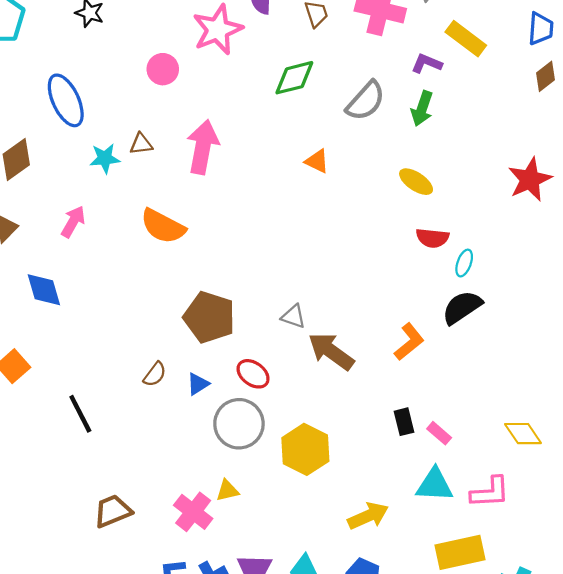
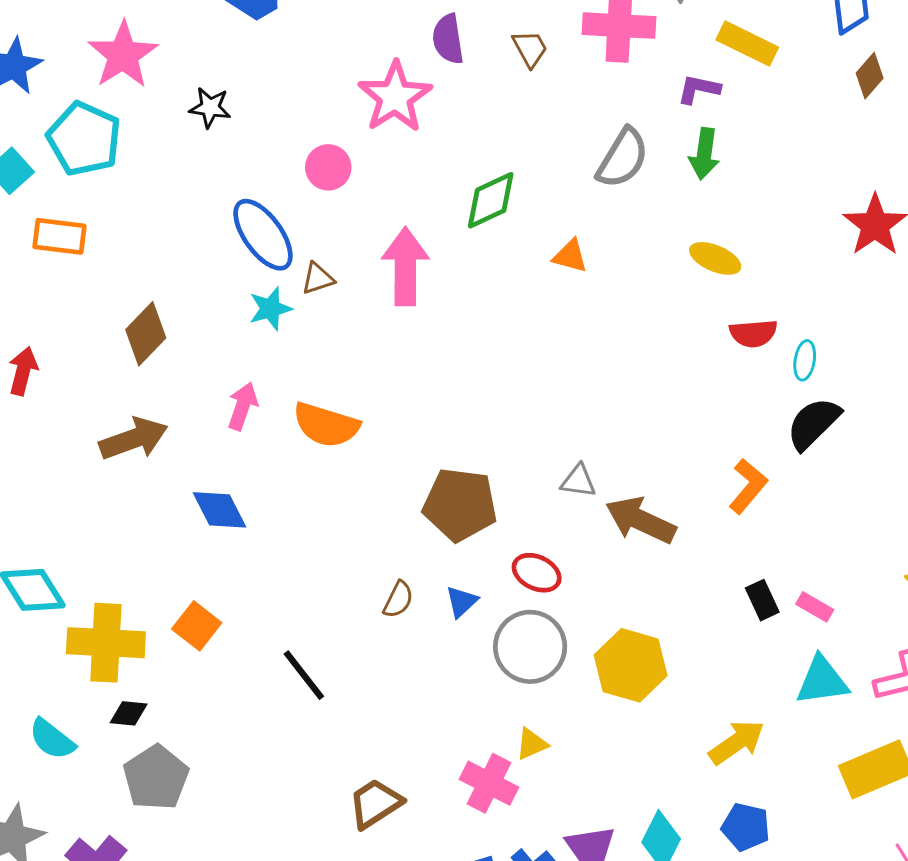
green diamond: (294, 78) -> (491, 200), moved
blue ellipse: (66, 100) -> (263, 235), moved
orange semicircle: (163, 226) -> (326, 425), moved

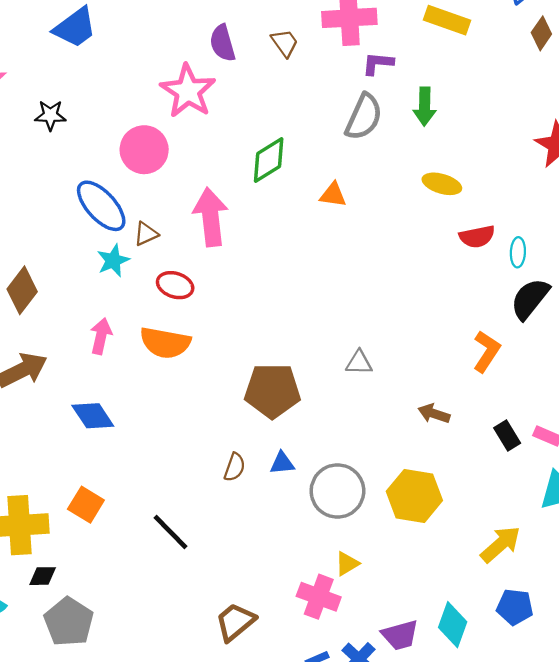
purple L-shape: (699, 89) -> (378, 63), moved
pink circle: (328, 167) -> (144, 150), size x1.4
brown arrow: (641, 520) -> (434, 414), moved, size x0.6
red ellipse: (537, 573) -> (175, 285), moved
blue triangle: (462, 602) -> (282, 463), turned 44

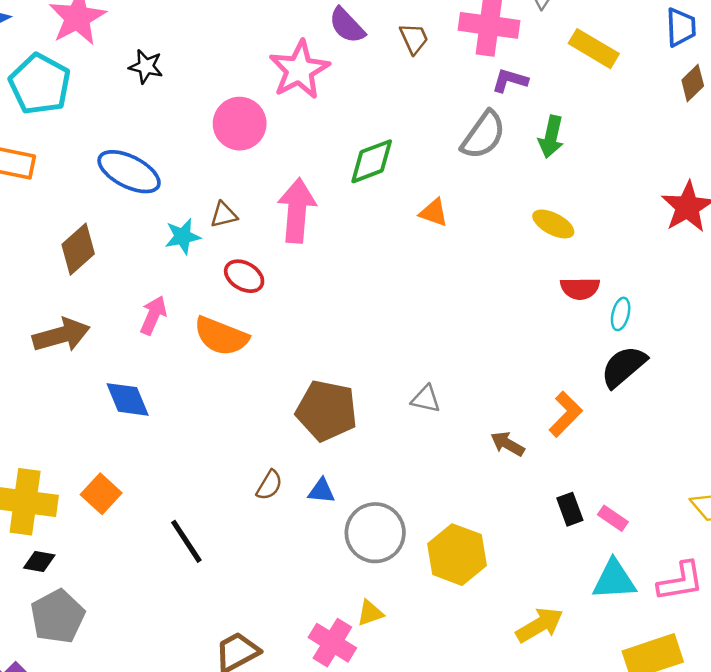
purple semicircle: (223, 43) -> (347, 25), turned -39
blue ellipse: (101, 206) -> (129, 172), moved, turned -32
brown arrow: (434, 414) -> (507, 444), moved

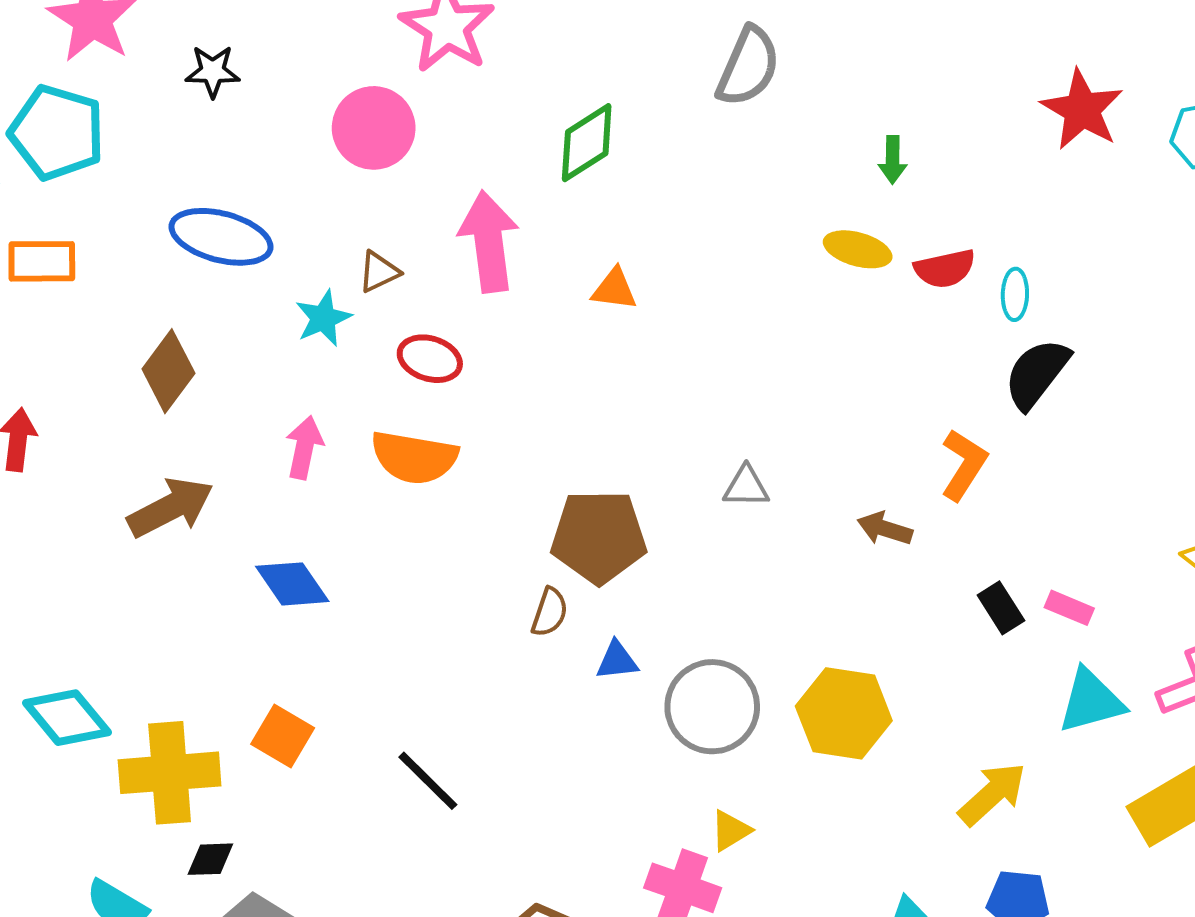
green arrow: (551, 137) -> (893, 160), moved, size x0.7
orange triangle: (434, 213) -> (614, 289), moved
yellow ellipse: (553, 224) -> (858, 249), moved
brown semicircle: (269, 485) -> (550, 612), moved

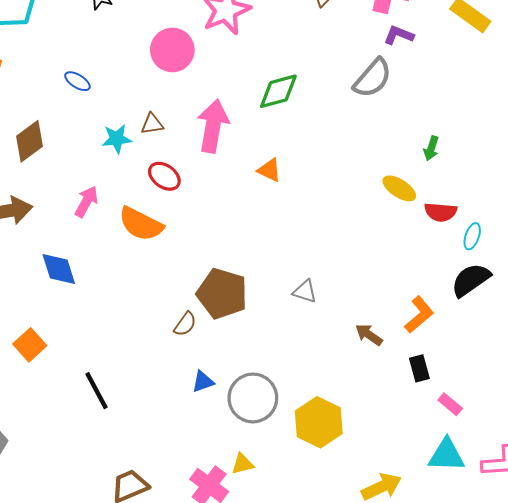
blue ellipse: (221, 237) -> (77, 81), size x0.5
black rectangle: (1001, 608) -> (419, 368), moved
blue triangle: (617, 661) -> (203, 382), moved, turned -30

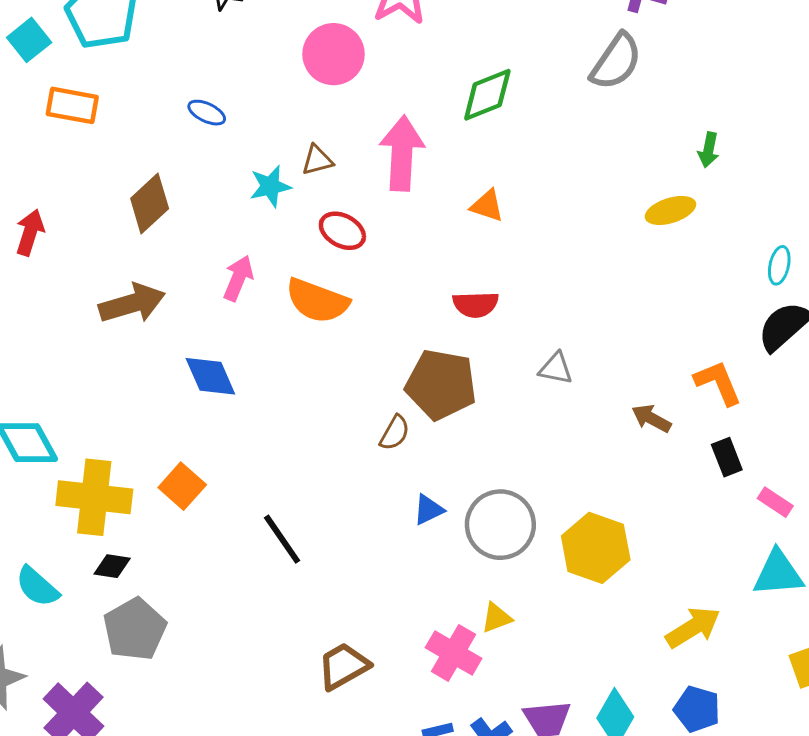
yellow ellipse: (399, 188) -> (670, 210), turned -44
red semicircle: (441, 212) -> (476, 304), moved
orange L-shape: (419, 315) -> (718, 383), turned -66

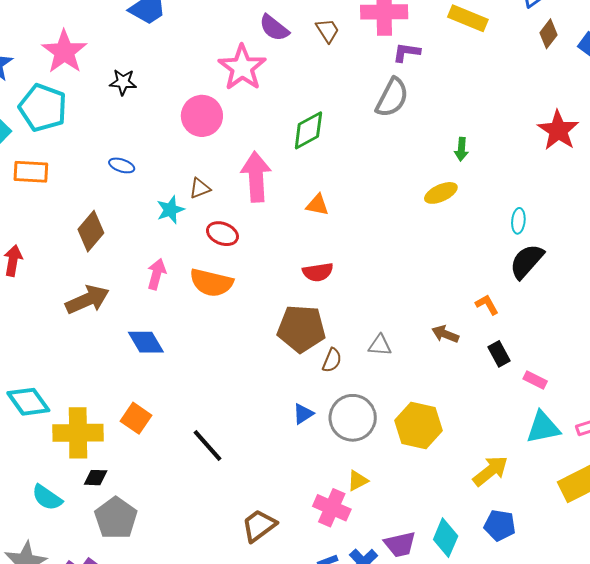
gray triangle: (556, 369) -> (380, 345), moved
orange L-shape: (718, 383) -> (487, 305), size x0.7
brown semicircle: (395, 433) -> (332, 360), moved

